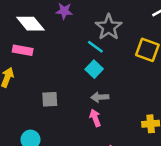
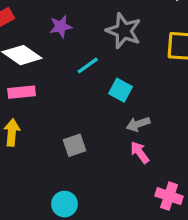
cyan line: (95, 47) -> (88, 66), moved, turned -56

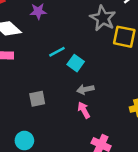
gray star: (124, 31) -> (103, 18), moved
cyan line: (88, 66) -> (57, 52), moved

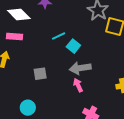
gray arrow: (85, 89) -> (80, 68), size x1.5

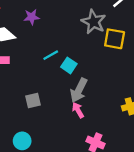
gray arrow: (80, 68) -> (79, 90), turned -50

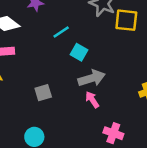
cyan line: (51, 55) -> (61, 32), moved
gray arrow: (79, 90) -> (92, 78), turned -130

